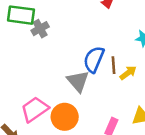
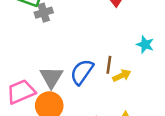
blue semicircle: (94, 59) -> (82, 72), moved
gray triangle: (78, 81) -> (51, 77), moved

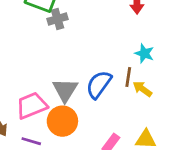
cyan star: (145, 45) -> (144, 53), moved
yellow arrow: (122, 75) -> (142, 89), turned -120

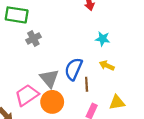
gray cross: (57, 19) -> (33, 38), moved
brown line: (128, 77) -> (87, 84), moved

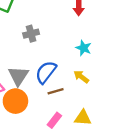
gray cross: (33, 38) -> (31, 34), moved
brown line: (87, 84) -> (56, 91), turned 64

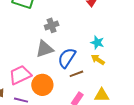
cyan star: (84, 48) -> (97, 42), moved
gray triangle: (18, 76) -> (45, 49), moved, turned 42

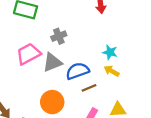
blue semicircle: (67, 58) -> (77, 71), turned 40
pink trapezoid: (20, 75) -> (28, 54), moved

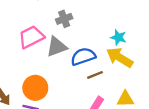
yellow arrow: (112, 71) -> (120, 57), size x1.6
orange circle: (52, 102) -> (35, 88), moved

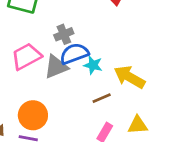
cyan star: (118, 37) -> (93, 65), moved
blue semicircle: (83, 57) -> (74, 54), moved

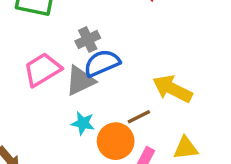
cyan star: (93, 65) -> (83, 123), moved
orange circle: (33, 115) -> (116, 141), moved

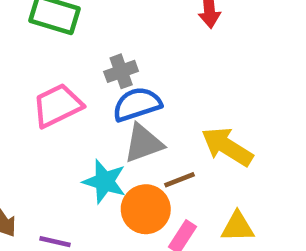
gray triangle: (80, 81) -> (143, 143), moved
cyan star: (83, 123) -> (104, 181), size x1.4

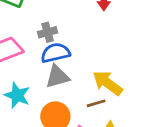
brown line: (180, 180) -> (96, 103), moved
cyan star: (104, 181) -> (17, 95), moved

